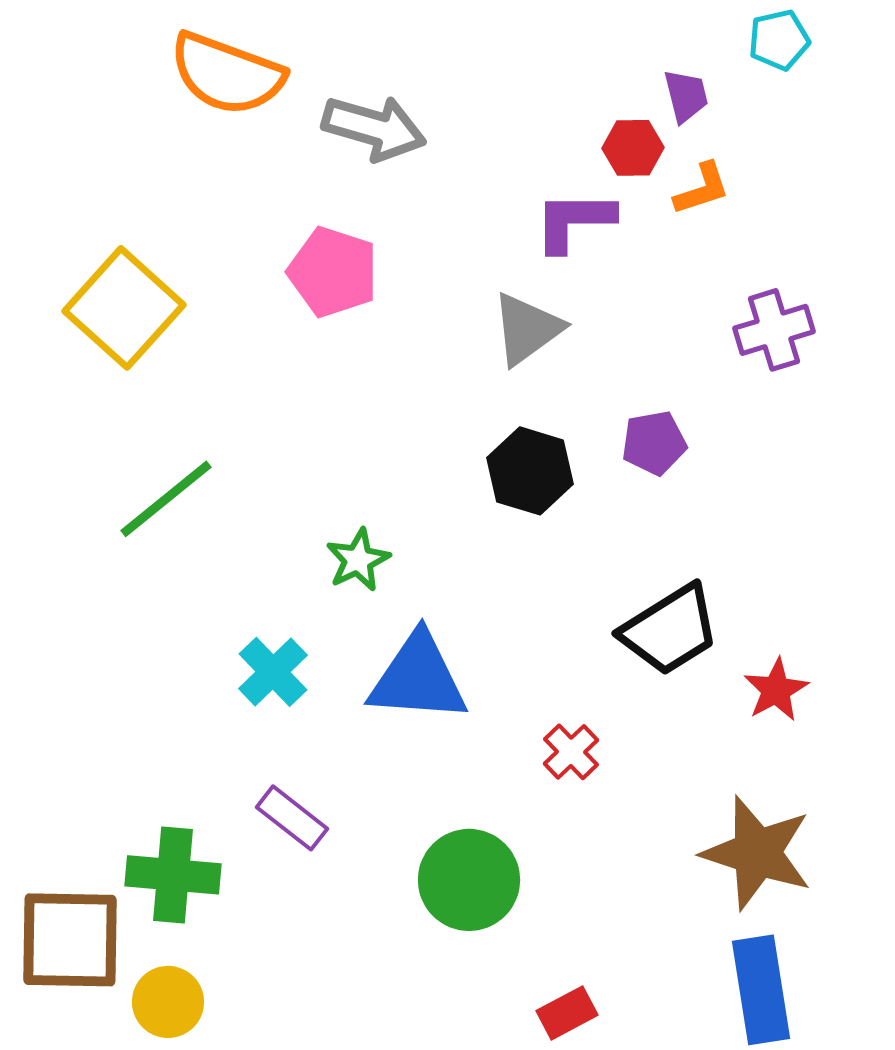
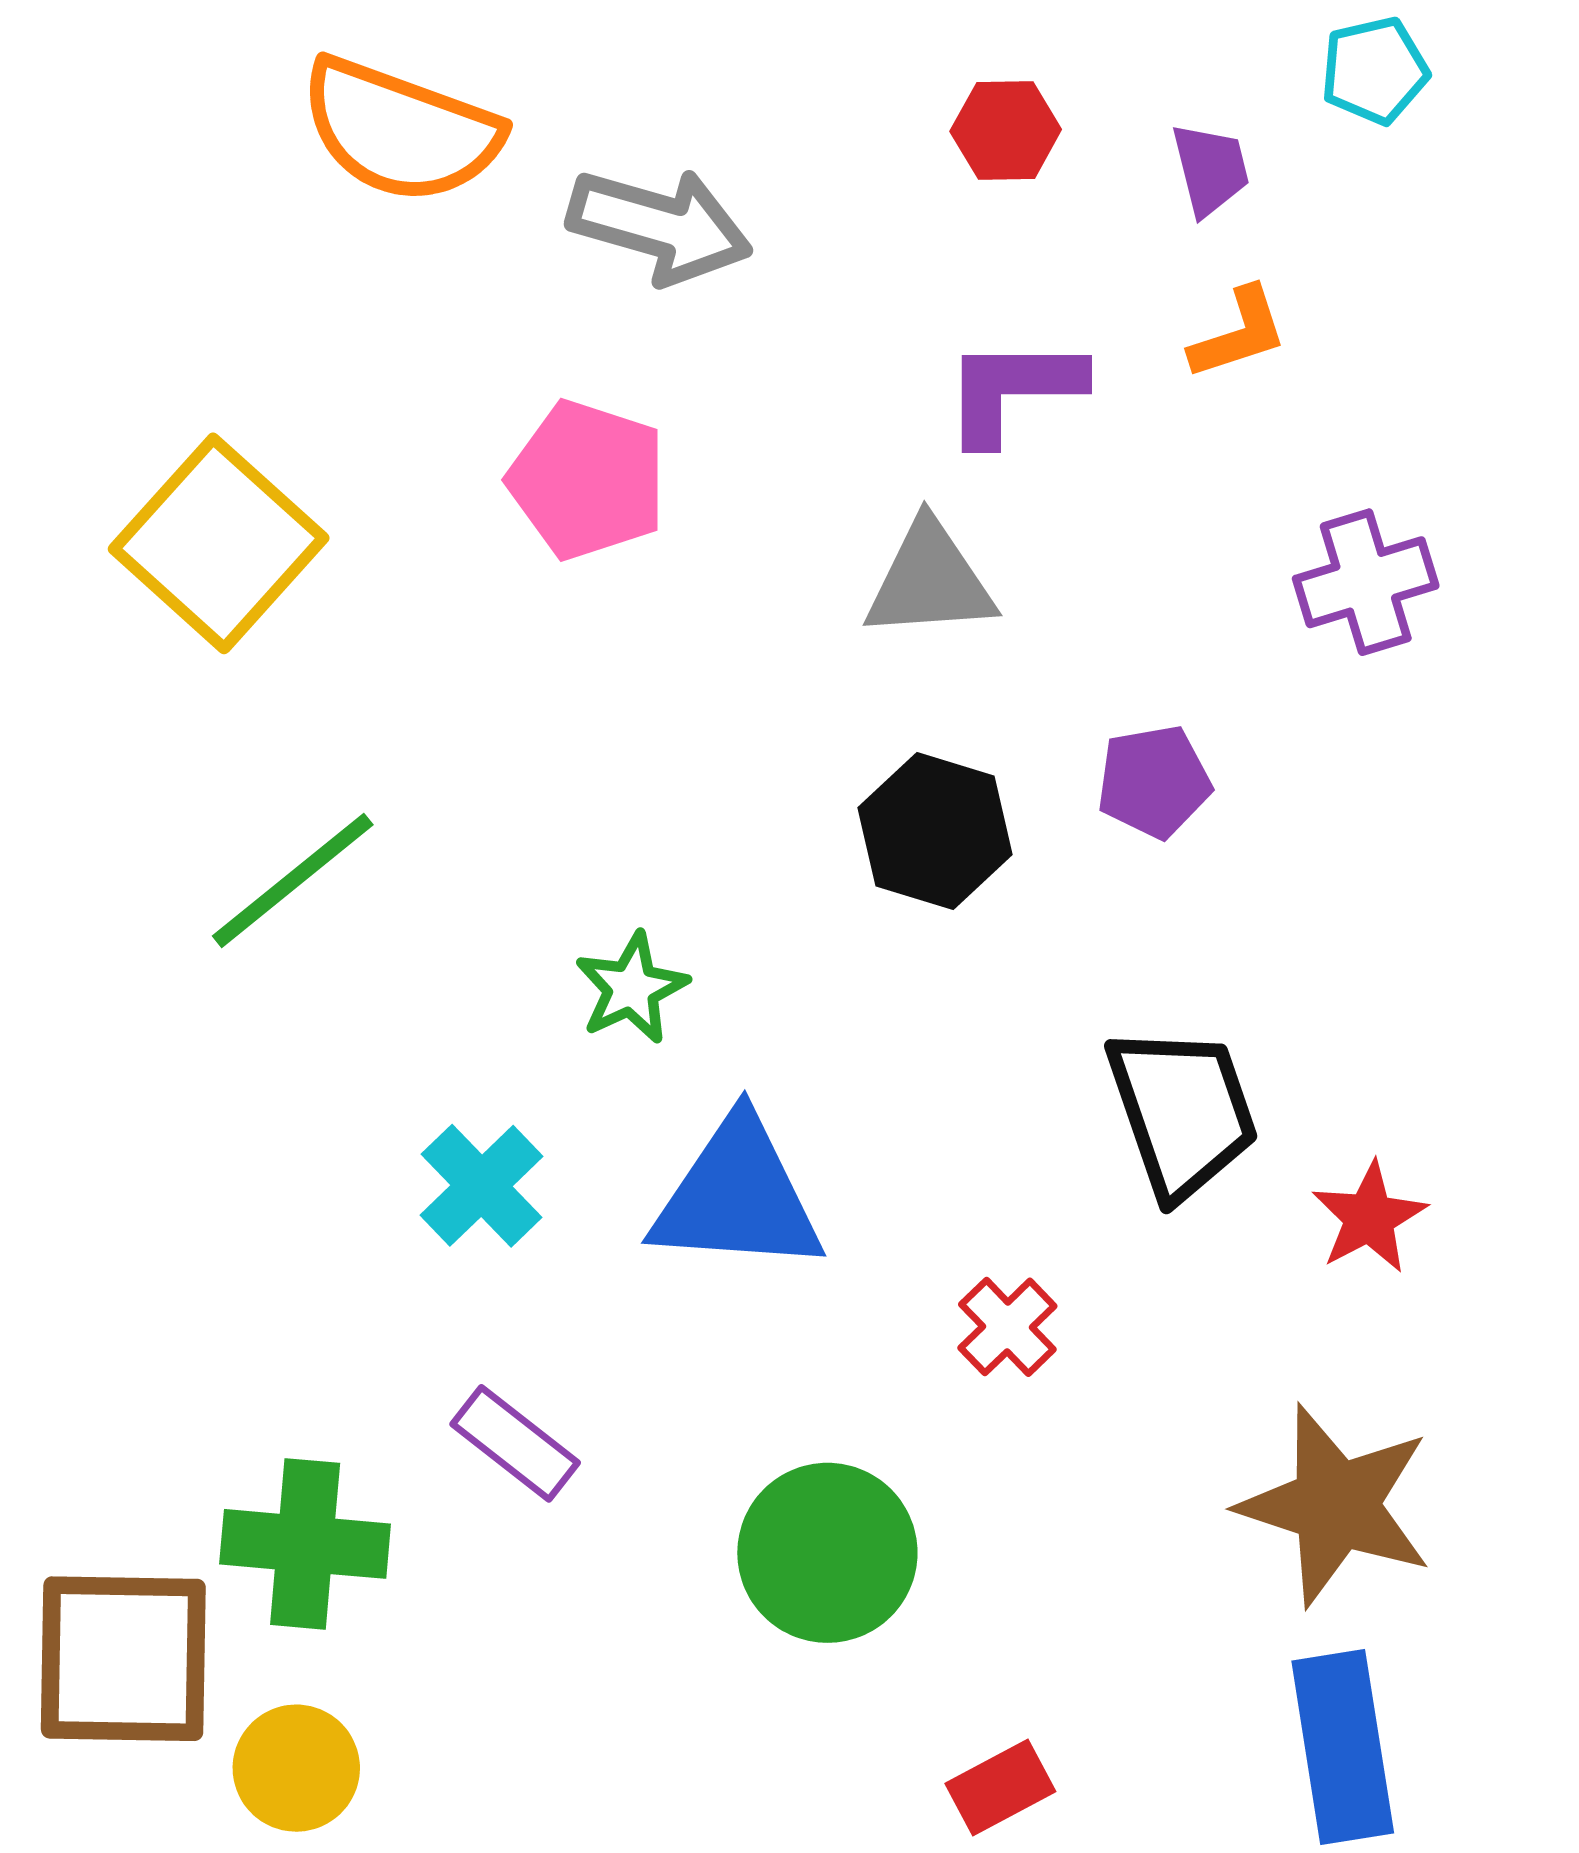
red hexagon: (633, 148) -> (1006, 130), moved
gray triangle: (527, 329) -> (930, 580), turned 32
black trapezoid: (670, 630) -> (1182, 1112), turned -77

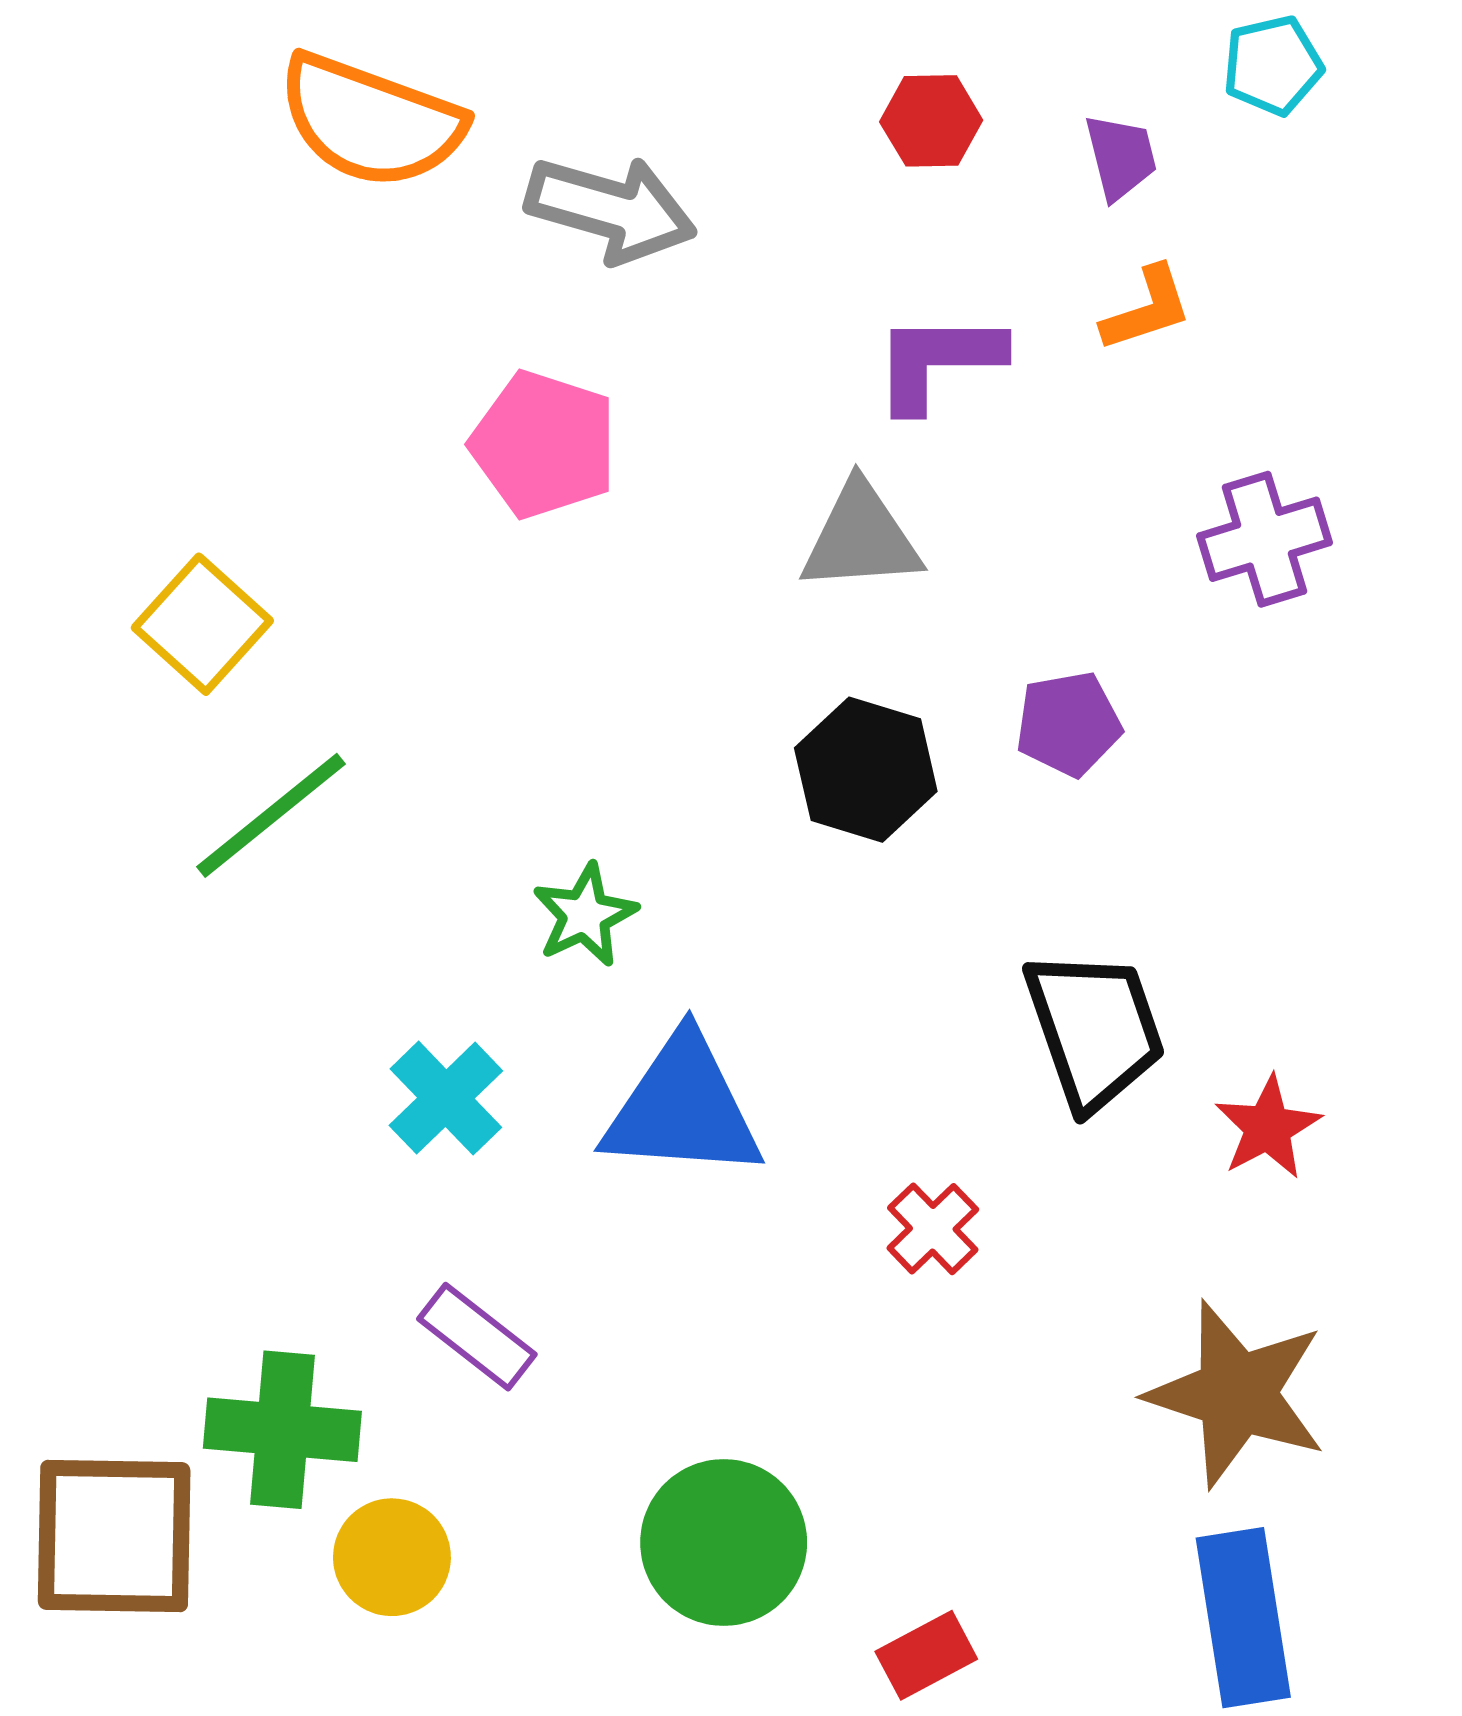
yellow square: (219, 543) -> (202, 624), moved, size x0.7
green circle: (827, 1553) -> (724, 1542), moved
yellow circle: (296, 1768) -> (392, 1557), moved

